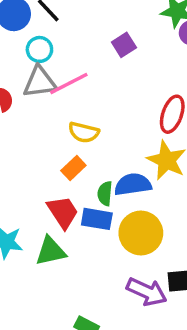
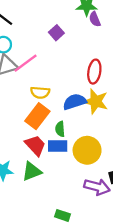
orange rectangle: (73, 168) -> (37, 116), size x1.6
blue semicircle: (133, 185) -> (75, 102), moved

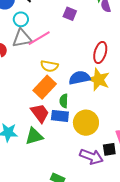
purple square: (56, 33) -> (70, 14), turned -32

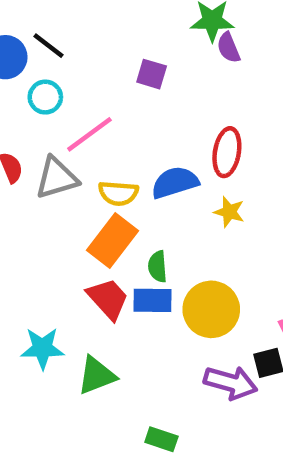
gray triangle: (22, 38) -> (57, 178), moved
blue semicircle: (80, 78) -> (175, 182), moved
yellow star: (99, 80) -> (229, 212), size x0.6
green triangle: (34, 136) -> (97, 376), moved

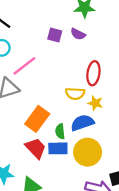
purple semicircle: (229, 48) -> (78, 34), moved, turned -40
blue semicircle: (175, 182) -> (82, 123), moved
yellow semicircle: (118, 193) -> (75, 94), moved

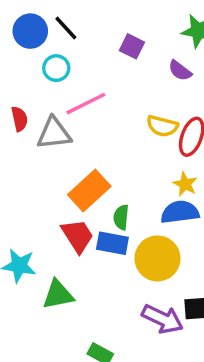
purple square: (55, 35) -> (132, 46), moved
yellow semicircle: (75, 94) -> (162, 126), moved
blue semicircle: (82, 123) -> (180, 212), moved

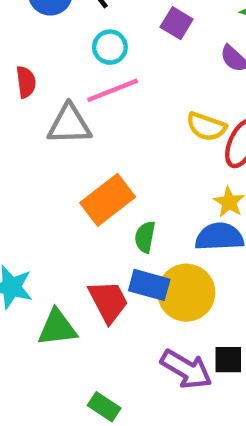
cyan circle: (56, 68) -> (110, 47), moved
red semicircle: (19, 119) -> (26, 82), moved
red trapezoid: (78, 236) -> (108, 301), moved
blue rectangle: (112, 243) -> (149, 285), moved

